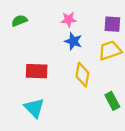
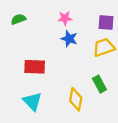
yellow diamond: (82, 75) -> (76, 99), moved
green rectangle: (112, 101) -> (99, 84), moved

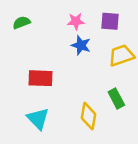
purple square: (106, 22) -> (110, 21), moved

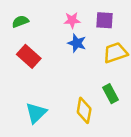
red rectangle: (40, 78) -> (29, 56), moved, turned 40
cyan triangle: (38, 119) -> (36, 113), turned 30

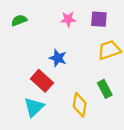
blue star: (77, 43) -> (58, 58), moved
red rectangle: (29, 56) -> (42, 81), moved

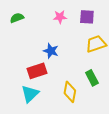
red rectangle: (42, 81) -> (37, 71), turned -60

